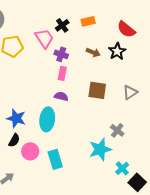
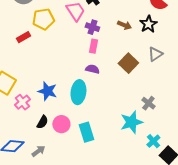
brown square: (97, 90) -> (128, 63), turned 36
gray triangle: (130, 92) -> (155, 54), moved
black semicircle: (14, 140) -> (42, 122), moved

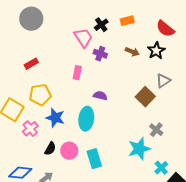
yellow pentagon: (43, 19) -> (40, 95), moved
pink rectangle: (93, 46) -> (77, 73), moved
brown square: (128, 63) -> (145, 97), moved

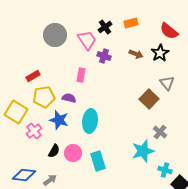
gray circle: (31, 19) -> (55, 35), moved
red rectangle: (31, 64) -> (33, 76), moved
gray triangle: (163, 81) -> (167, 83), turned -35
purple semicircle: (100, 96) -> (69, 98), moved
cyan cross: (161, 168) -> (165, 170), turned -32

